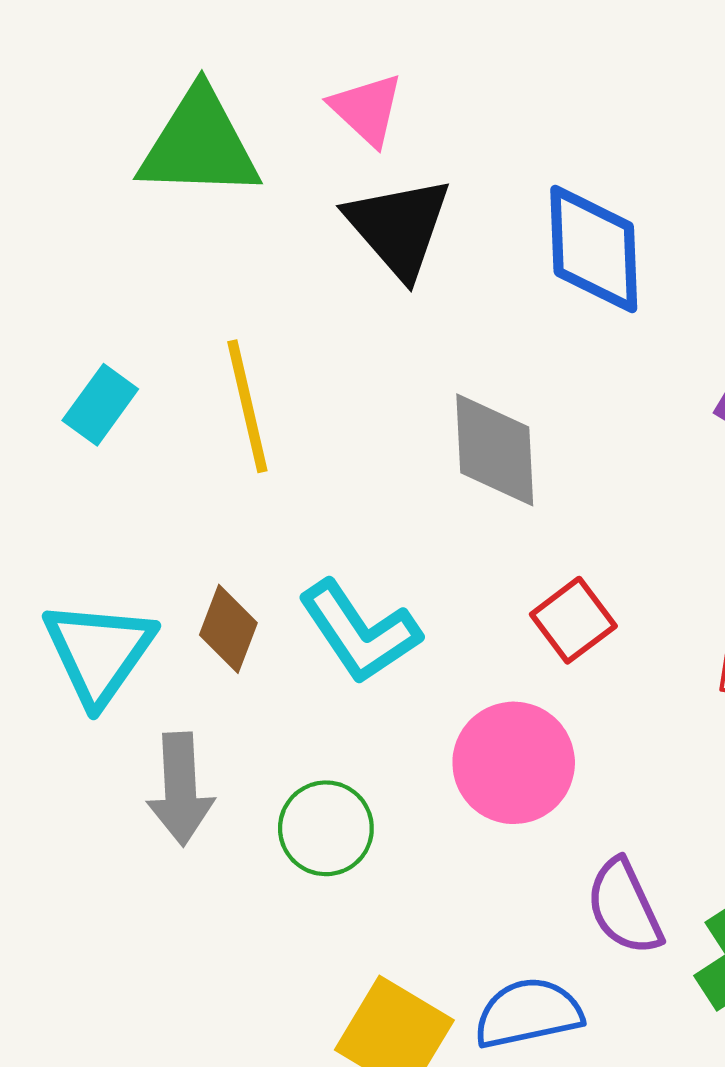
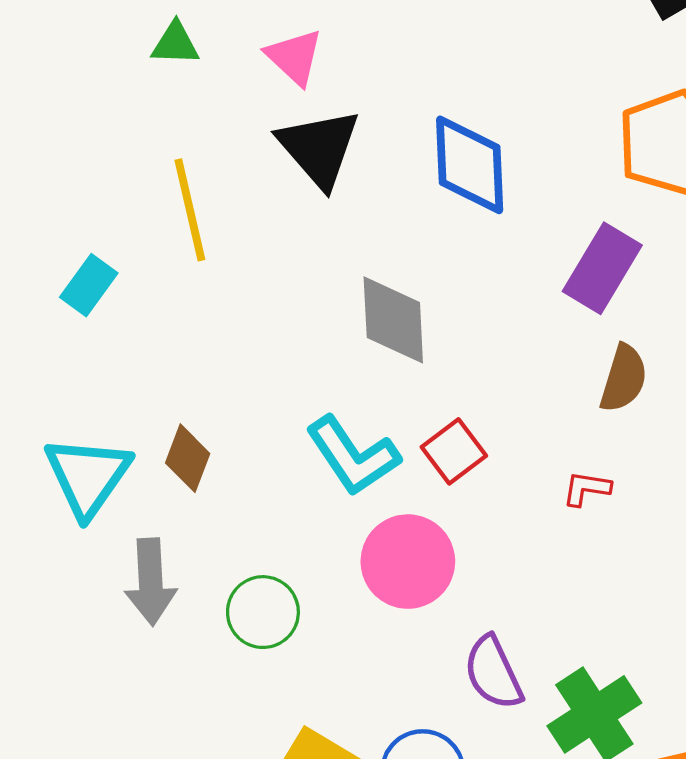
green triangle: (199, 144) -> (175, 44), moved, size x0.5
yellow line: (247, 406) -> (190, 210), moved
cyan L-shape: (359, 632) -> (353, 456), moved

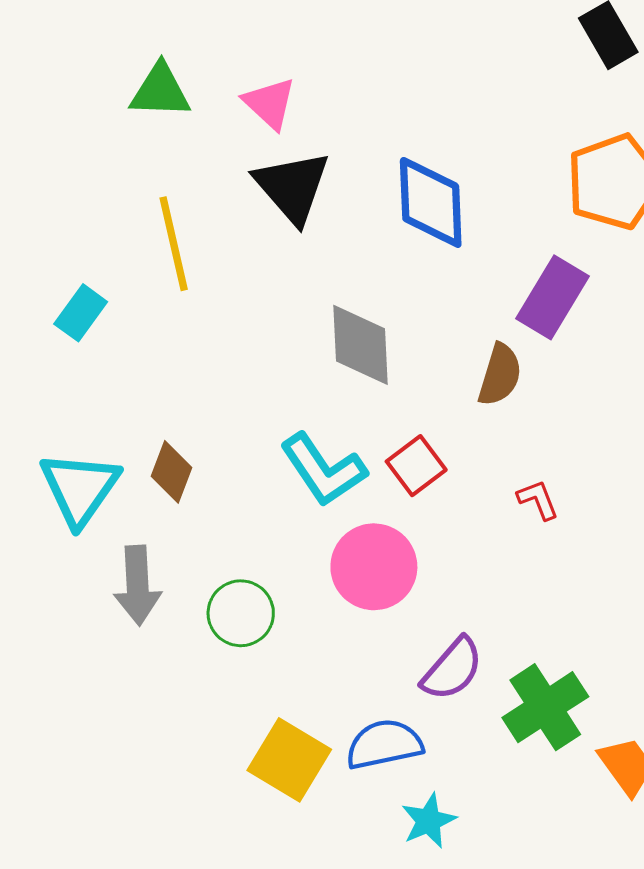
green triangle: (175, 44) -> (160, 91), size x1.4
brown semicircle: (624, 378) -> (500, 375), moved
red L-shape: (587, 489) -> (538, 500), turned 60
purple semicircle: (493, 673) -> (452, 669), turned -114

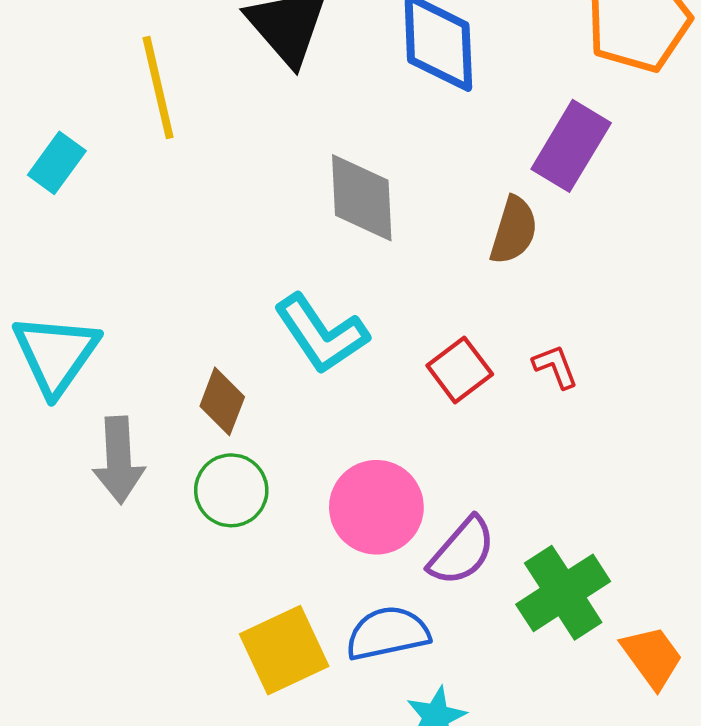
red square: (416, 466) -> (460, 370), moved
brown diamond: (172, 472) -> (222, 401), moved
pink circle: (374, 567) -> (376, 507), moved
yellow square: (289, 760) -> (284, 650), turned 34

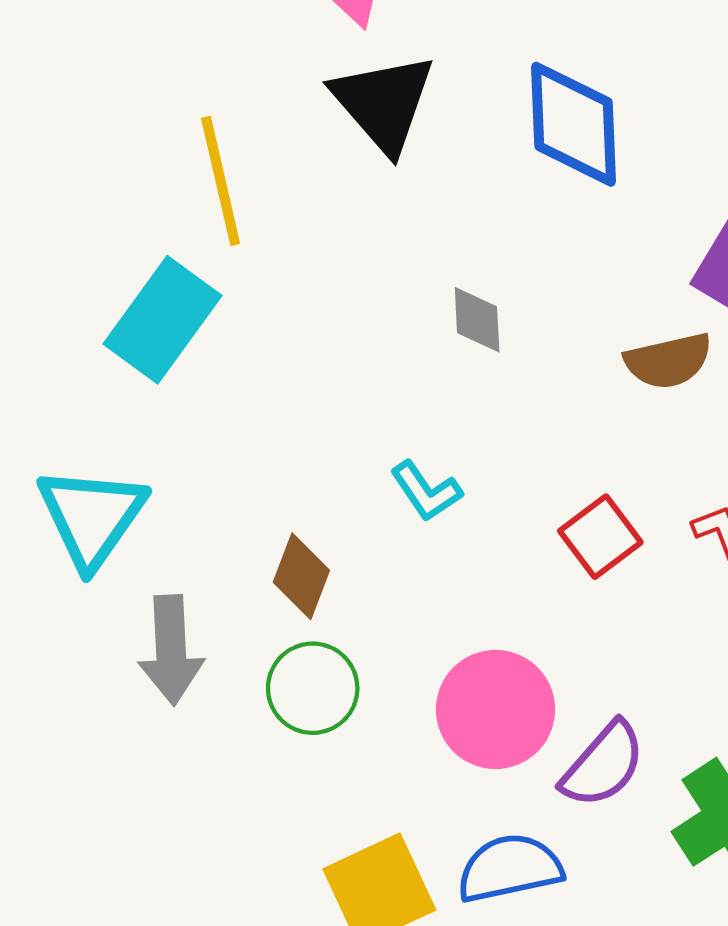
cyan rectangle: (57, 163) -> (162, 320), moved, size x1.6
gray diamond: (362, 198) -> (477, 320), size x0.6
brown semicircle: (514, 230) -> (668, 361), turned 60
cyan L-shape: (321, 334) -> (426, 491), size x0.6

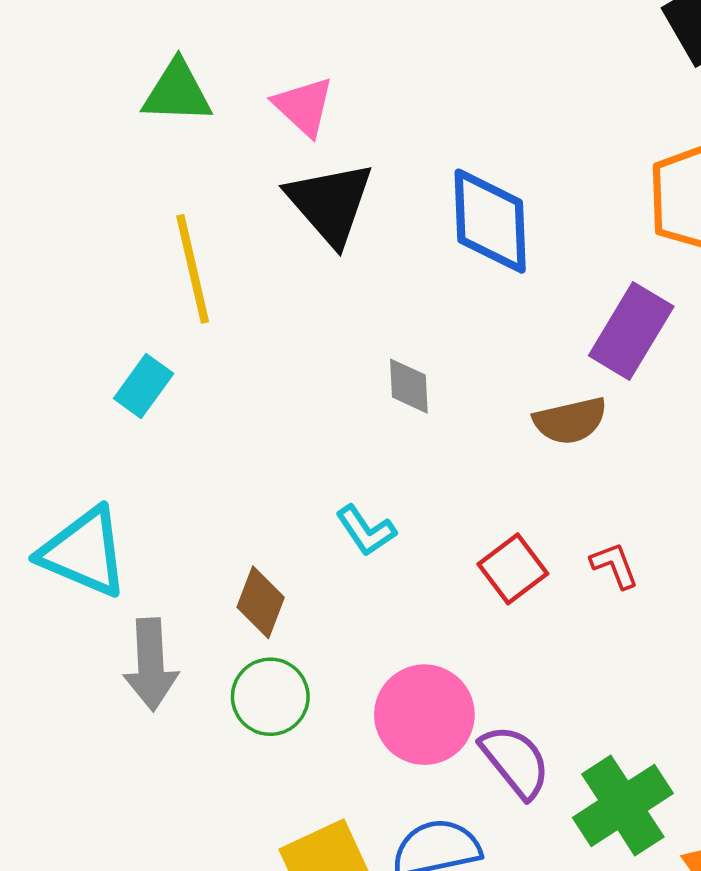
cyan rectangle: (162, 320) -> (144, 386), size x0.6
cyan triangle: (92, 517) -> (84, 552), turned -42
purple semicircle: (603, 765) -> (515, 761), turned -80

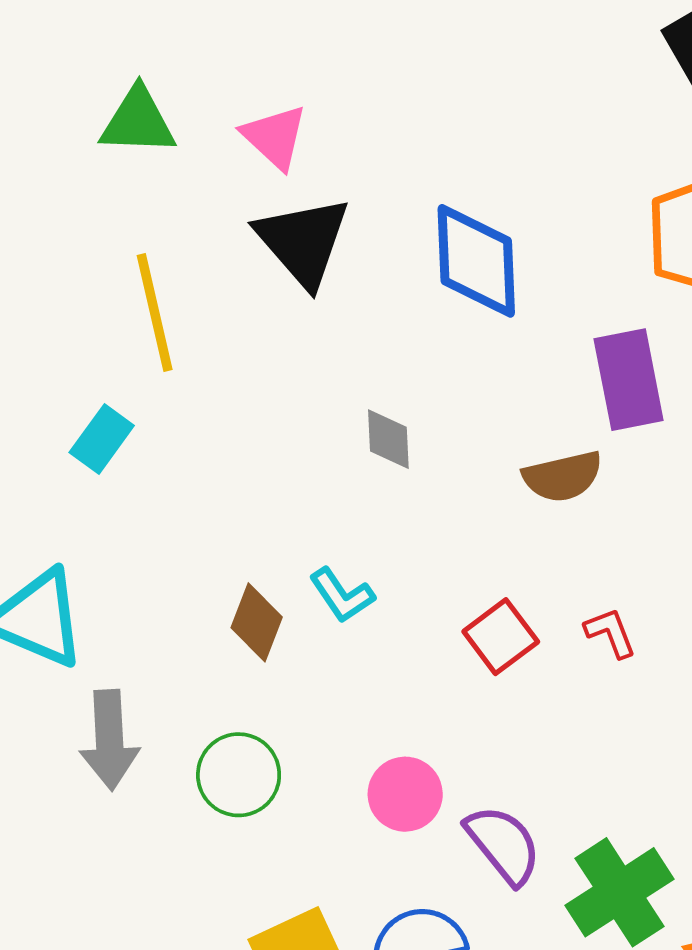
purple rectangle: (631, 331) -> (629, 380), turned -42
brown diamond: (261, 602) -> (257, 622), moved
pink circle: (424, 715) -> (405, 794), size x0.7

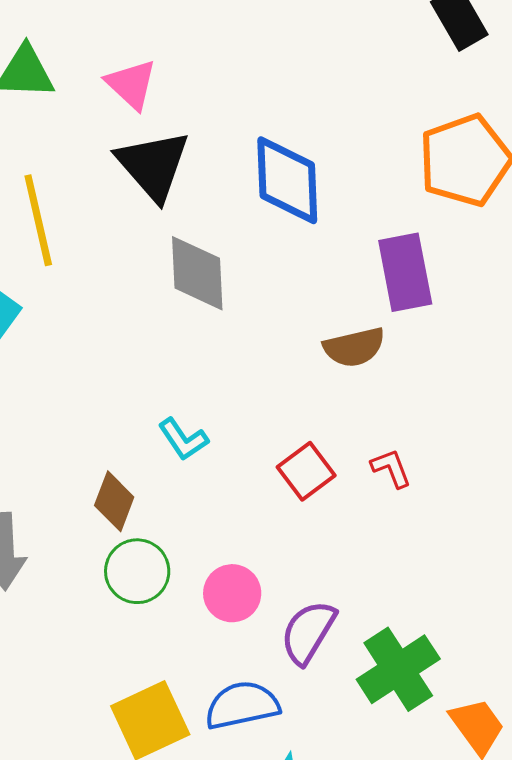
gray diamond: (388, 439) -> (197, 273), moved, size x1.6
brown diamond: (257, 622) -> (114, 501), moved
green circle: (239, 775) -> (137, 571), moved
purple semicircle: (503, 845) -> (308, 632), turned -110

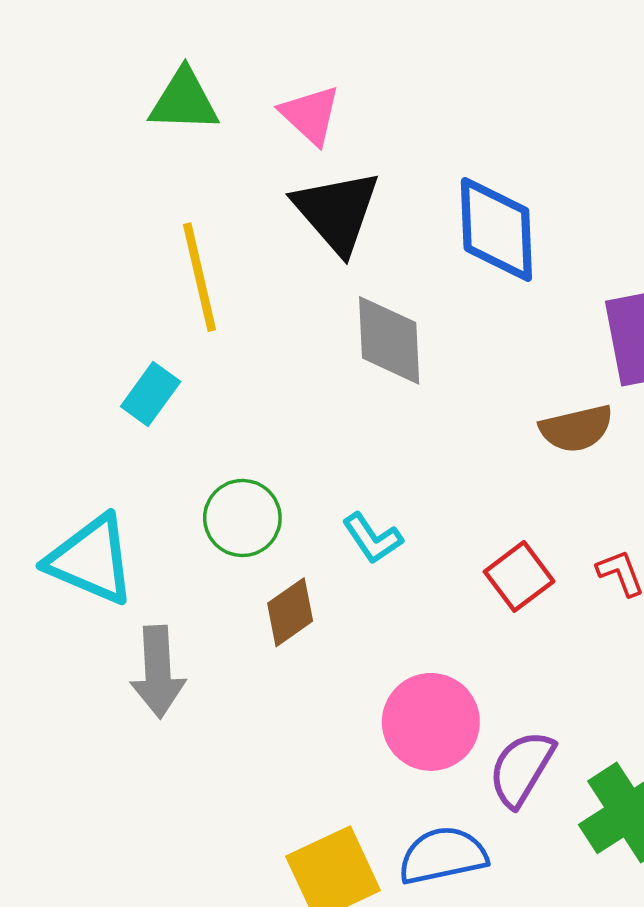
brown diamond: (114, 501) -> (290, 612), turned 34
green circle: (137, 571) -> (242, 518), moved
pink circle: (232, 593) -> (431, 722), size x1.4

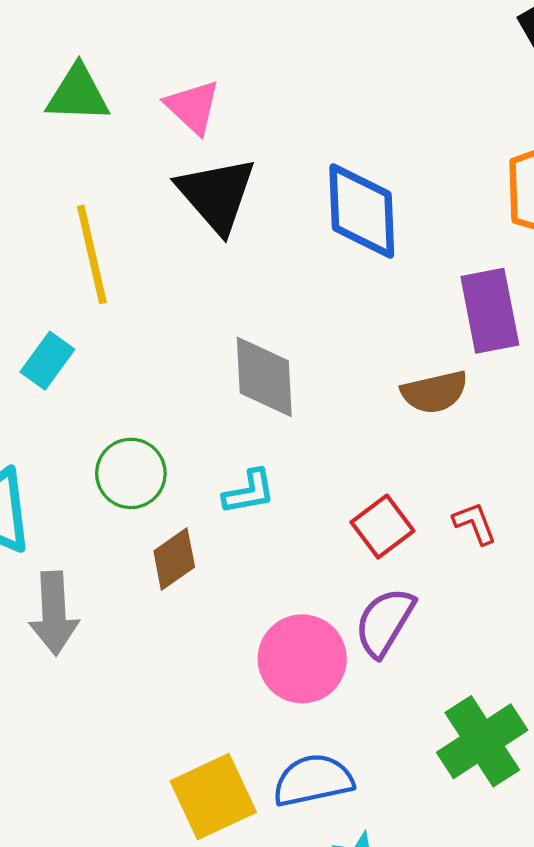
gray diamond: (389, 340) -> (264, 377), moved
cyan L-shape: (372, 538) -> (249, 492), turned -66
purple semicircle: (521, 768) -> (385, 622), moved

